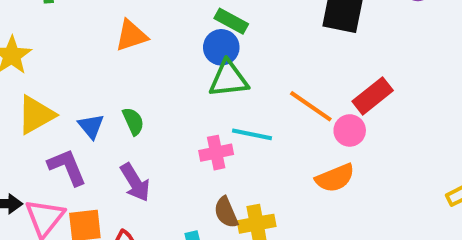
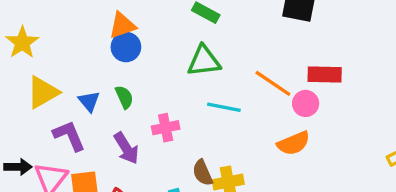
blue circle: (221, 47) -> (126, 47), moved
red rectangle: (373, 96) -> (325, 74), turned 40
pink cross: (216, 153) -> (166, 128), moved

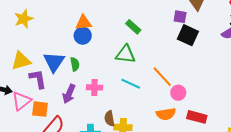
red rectangle: (325, 74) -> (197, 117), moved
yellow triangle: (43, 92) -> (21, 61), moved
blue triangle: (89, 101) -> (54, 62), size x1.6
purple arrow: (126, 148) -> (69, 94), turned 42

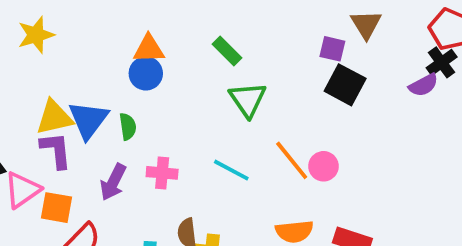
green rectangle: (133, 27) -> (227, 51), moved
green triangle: (126, 54) -> (248, 99), moved, turned 45
yellow triangle: (21, 61) -> (54, 117), moved
pink circle: (178, 93) -> (323, 166), moved

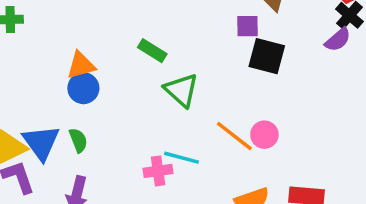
pink cross: (162, 173) -> (158, 171), moved

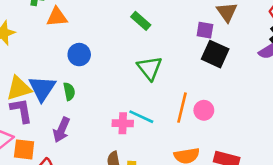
green rectangle: (152, 51) -> (141, 21), moved
orange triangle: (81, 65) -> (57, 17), moved
orange line: (234, 136) -> (182, 108), turned 56

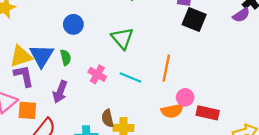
green triangle: (150, 68) -> (122, 38), moved
pink circle: (204, 110) -> (185, 97), moved
pink cross: (123, 123) -> (97, 74), moved, turned 30

